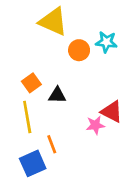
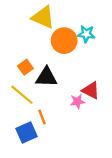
orange circle: (79, 50) -> (64, 41), size x1.5
black triangle: (57, 95) -> (46, 77), size x1.5
yellow line: (27, 117) -> (22, 95), turned -40

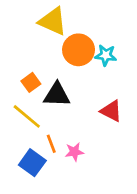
cyan star: (86, 34) -> (106, 55), moved
pink star: (77, 101) -> (74, 152), moved
blue square: (26, 132) -> (32, 163), turned -30

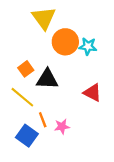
yellow triangle: (53, 21) -> (44, 18), turned 30

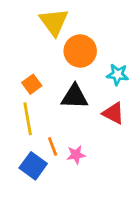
cyan star: (88, 46) -> (118, 75), moved
black triangle: (47, 79) -> (75, 97), moved
yellow line: (22, 97) -> (28, 119), turned 40

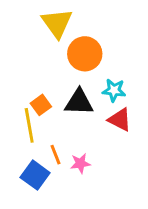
cyan star: (118, 75) -> (114, 90), moved
orange square: (32, 84) -> (41, 105), moved

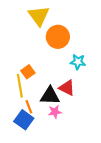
black triangle: (79, 102) -> (50, 96), moved
red triangle: (120, 120) -> (67, 88), moved
orange line: (56, 155) -> (29, 107), moved

